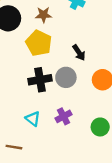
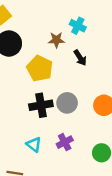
brown star: (43, 15) -> (56, 40), moved
black arrow: (79, 53) -> (80, 58), moved

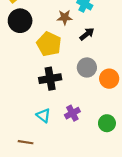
black arrow: (80, 58) -> (87, 34), turned -96
gray circle: (67, 103) -> (87, 67), moved

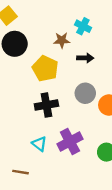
black arrow: (87, 34) -> (85, 58), turned 40
purple cross: (72, 113) -> (70, 142), size x1.5

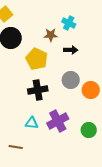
cyan triangle: (39, 144) -> (32, 123), turned -32

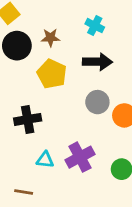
brown star: (51, 35) -> (50, 38), moved
black arrow: (71, 50) -> (97, 62), size x1.5
black cross: (38, 90) -> (28, 119), moved

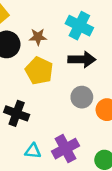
cyan cross: (95, 26) -> (79, 26), size x1.5
black cross: (28, 119) -> (17, 113), turned 30

